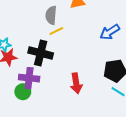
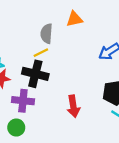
yellow line: (56, 31) -> (41, 53), moved
green circle: (23, 92) -> (16, 128), moved

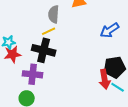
red arrow: (73, 106) -> (105, 79), moved

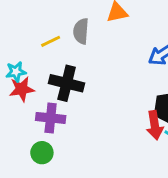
yellow line: (49, 31) -> (51, 41), moved

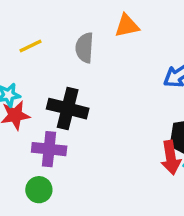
yellow line: (51, 41) -> (30, 46), moved

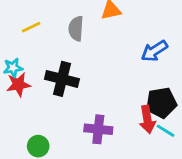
purple cross: (49, 149) -> (98, 129), moved

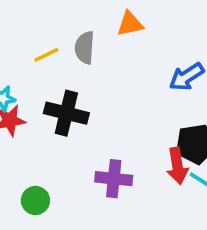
yellow line: (31, 27) -> (46, 55), moved

